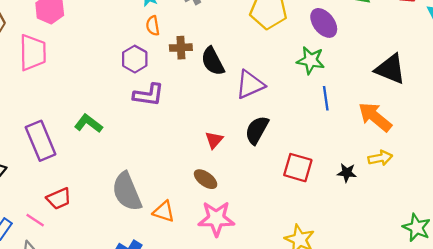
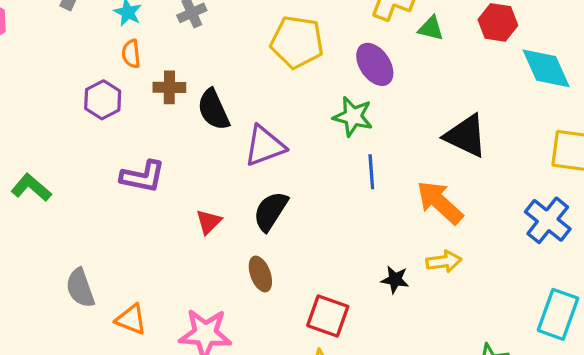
purple L-shape: (149, 95) -> (143, 177), moved
red square: (298, 168) -> (328, 316), moved
brown ellipse: (206, 179) -> (260, 274), moved, turned 30
gray semicircle: (127, 192) -> (80, 288), size x0.7

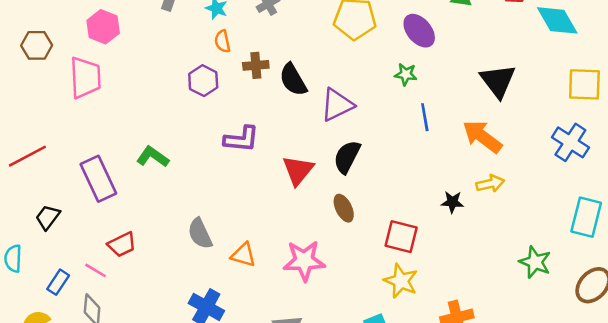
green star: (353, 117) -> (406, 74), size x0.7
black triangle: (466, 136) -> (498, 81), turned 33
red triangle: (209, 222) -> (298, 170), size x1.5

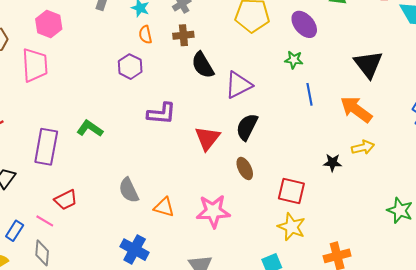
brown cross: (256, 65) -> (183, 35), moved
purple rectangle: (98, 179) -> (46, 147), turned 36

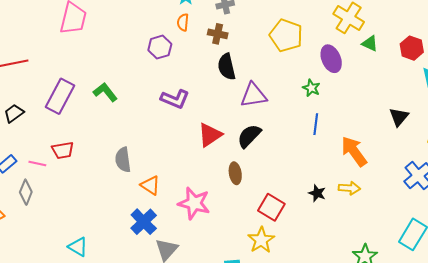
black triangle: (368, 64) -> (399, 117), moved, size x0.7
pink line: (45, 221) -> (37, 164), turned -36
blue cross: (135, 250) -> (144, 222), moved

